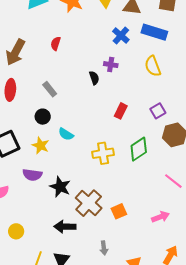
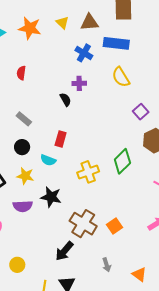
red rectangle: (121, 111) -> (61, 139), moved
purple square: (158, 111) -> (141, 112), moved
black star: (60, 187) -> (51, 197), moved
black arrow: (65, 227) -> (64, 251), turned -40

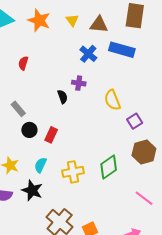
yellow semicircle: (121, 77) -> (112, 100), moved
black circle: (22, 147) -> (29, 130), moved
cyan semicircle: (48, 160) -> (40, 165), moved, turned 84

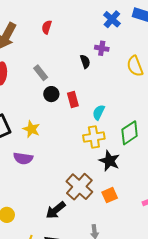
red rectangle: (51, 135) -> (73, 99), turned -42
cyan semicircle: (40, 165) -> (99, 112), moved
black star: (32, 190) -> (109, 161), moved

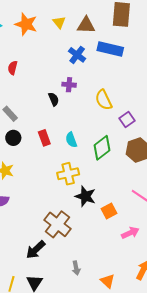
black circle: (51, 94) -> (13, 138), moved
cyan semicircle: (99, 112) -> (71, 140), moved, turned -42
green diamond: (130, 133) -> (102, 148), moved
orange square: (110, 195) -> (109, 211), moved

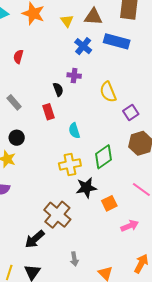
yellow triangle: (59, 22) -> (67, 21), moved
black circle: (13, 138) -> (17, 138), moved
red rectangle: (44, 138) -> (49, 112), moved
green diamond: (102, 148) -> (104, 157), moved
black star: (85, 196) -> (86, 188), turned -30

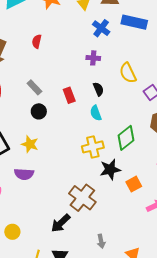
black semicircle: (58, 89) -> (98, 89), moved
black circle: (17, 138) -> (39, 111), moved

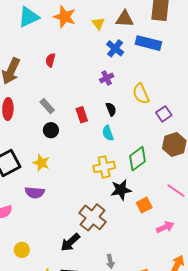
purple cross: (93, 58) -> (107, 78), turned -32

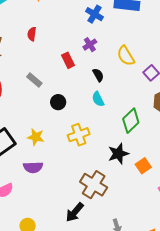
red rectangle: (82, 115) -> (68, 60), moved
black circle: (51, 130) -> (58, 102), moved
yellow cross: (104, 167) -> (79, 135), moved

